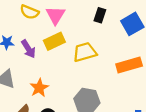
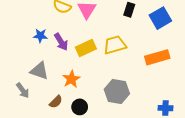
yellow rectangle: (54, 41) -> (86, 48), moved

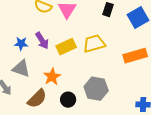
blue star: (40, 36) -> (21, 44), moved
brown semicircle: (56, 102) -> (37, 99), size x1.5
black circle: (80, 107) -> (68, 100), moved

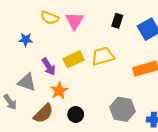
purple arrow: (42, 41) -> (49, 67), moved
blue star: (21, 44) -> (26, 40), moved
gray hexagon: (96, 89) -> (123, 109), moved

